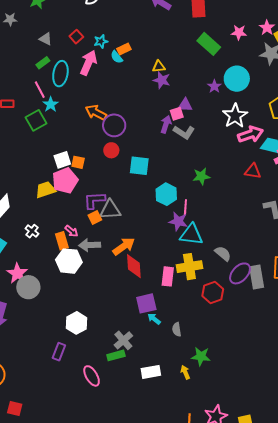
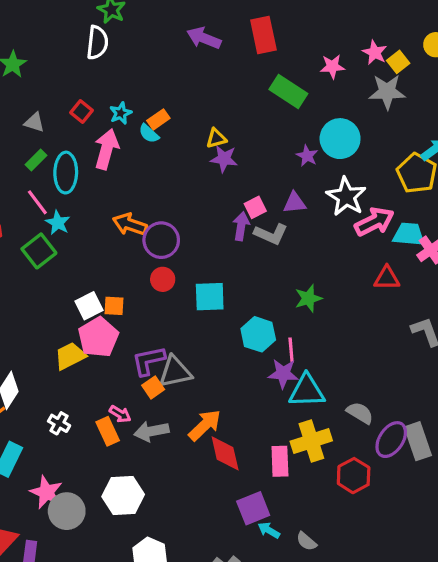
purple triangle: (185, 105) -> (294, 203), moved
white hexagon: (69, 261) -> (123, 496), moved
gray semicircle: (177, 329) -> (306, 541), turned -32

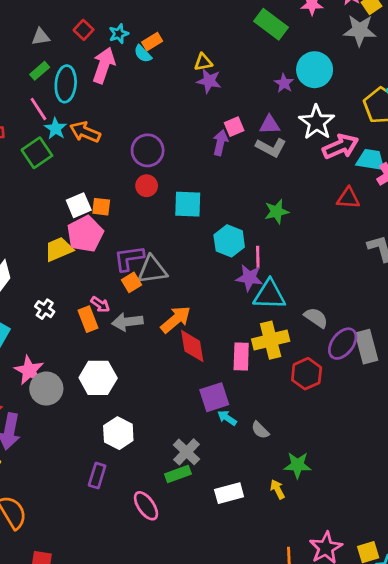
gray triangle: (34, 122) -> (41, 37), turned -30
orange arrow: (130, 224) -> (85, 132), moved
gray L-shape: (271, 234) -> (271, 147), moved

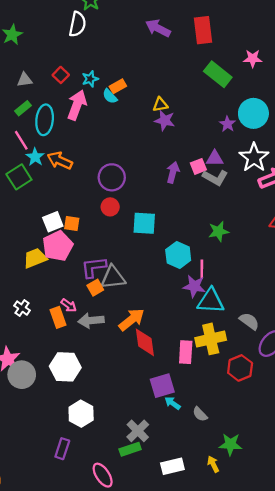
pink square: (234, 127) -> (198, 166), moved

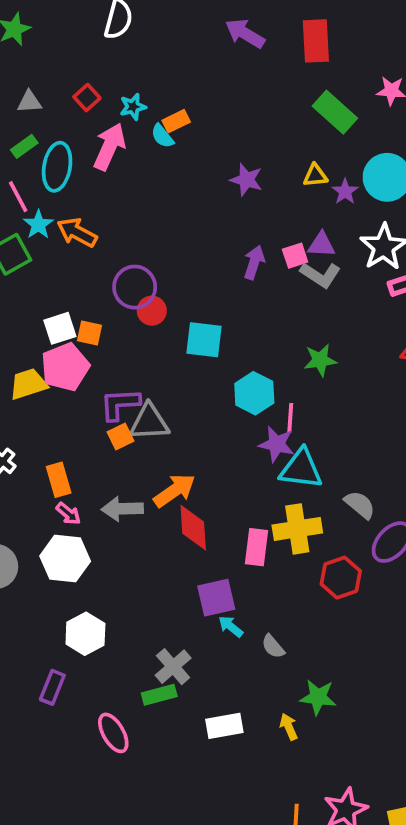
yellow triangle: (160, 105) -> (315, 175), moved
purple circle: (112, 177) -> (135, 287), moved
pink arrow: (69, 305) -> (68, 514), moved
gray arrow: (91, 321) -> (122, 509), moved

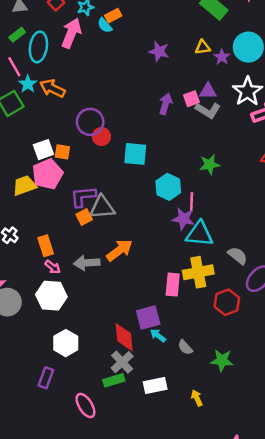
red diamond: (193, 528) -> (124, 337), moved
green star: (318, 697) -> (222, 360), moved
white rectangle: (224, 726) -> (155, 386), moved

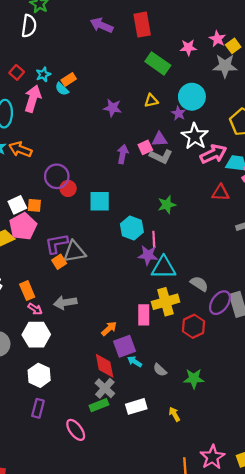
purple star: (222, 57) -> (179, 113), moved
orange arrow: (119, 250) -> (109, 329), moved, size x0.7
white hexagon: (66, 343) -> (39, 375), moved

